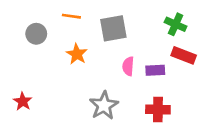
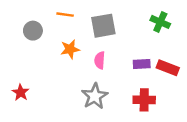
orange star: (77, 54) -> (70, 49), turned 30
red rectangle: (184, 55) -> (168, 68), moved
pink semicircle: (128, 66) -> (100, 60), moved

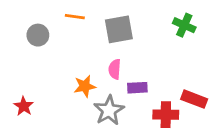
orange star: (70, 49) -> (85, 86), moved
purple rectangle: (142, 64) -> (137, 88), moved
red rectangle: (168, 68) -> (194, 99), moved

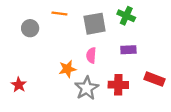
green cross: (184, 25) -> (126, 16), moved
purple rectangle: (137, 88) -> (128, 50), moved
red cross: (166, 115) -> (118, 85), moved

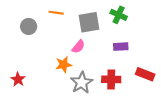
pink semicircle: (91, 55) -> (78, 47), moved, turned -144

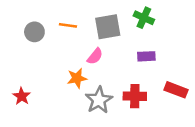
orange line: (56, 13) -> (68, 25), moved

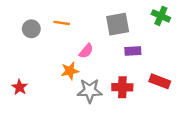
green cross: (144, 18) -> (161, 16), moved
gray square: (108, 27) -> (118, 24), moved
gray star: (99, 100) -> (90, 91), turned 30

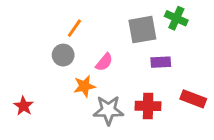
green cross: (161, 16) -> (176, 18), moved
orange line: (62, 23) -> (74, 28), turned -63
gray circle: (31, 29) -> (63, 55), moved

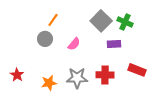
green cross: (176, 18) -> (125, 22), moved
gray square: (142, 30) -> (101, 21), turned -35
orange star: (84, 86) -> (49, 83), moved

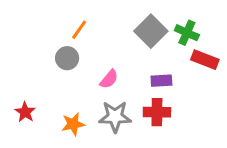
pink semicircle: (74, 44) -> (109, 79), moved
purple rectangle: (114, 44) -> (161, 81), moved
red rectangle: (137, 70) -> (205, 60), moved

